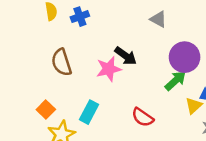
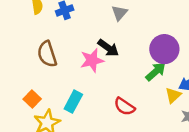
gray triangle: (158, 19) -> (119, 13), moved, turned 42

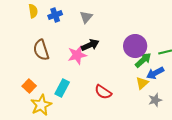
gray triangle: (119, 13) -> (86, 17), moved
black arrow: (108, 48) -> (90, 45), turned -60
green arrow: (156, 72) -> (143, 60), moved

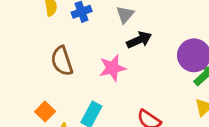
black arrow: (90, 45) -> (139, 40), moved

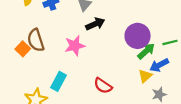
orange square: (45, 111) -> (23, 49), moved

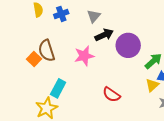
purple circle: (138, 36) -> (128, 45), moved
cyan rectangle: (58, 81) -> (58, 88), moved

